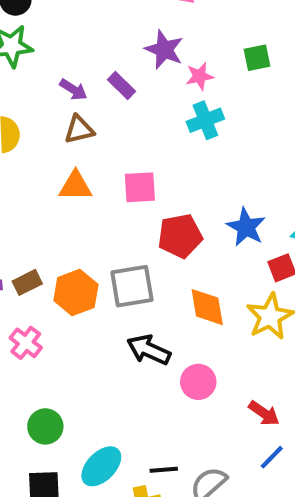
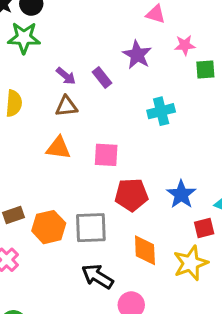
pink star: (200, 76) -> (185, 45), moved

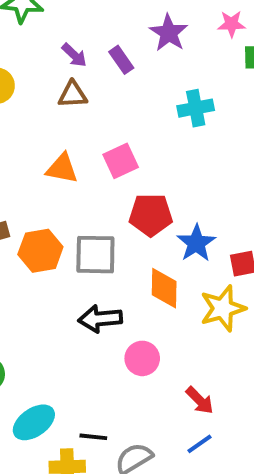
orange triangle: (58, 148) -> (62, 168), moved
pink square: (106, 155) -> (121, 161), turned -32
blue star: (181, 194) -> (196, 243), moved
black arrow: (97, 276) -> (100, 319), turned -40

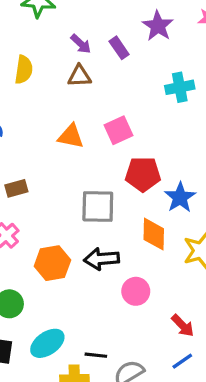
orange hexagon: (40, 251) -> (52, 263), moved

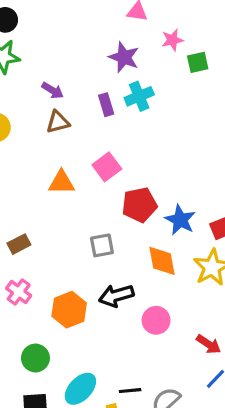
purple rectangle: (119, 48) -> (106, 105), moved, turned 30
cyan cross: (180, 87) -> (139, 96), moved
gray square: (98, 207) -> (102, 245), size x0.7

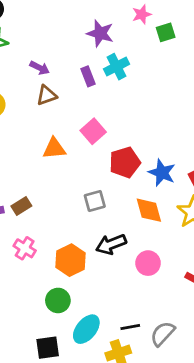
green circle: (35, 358) -> (58, 300), moved

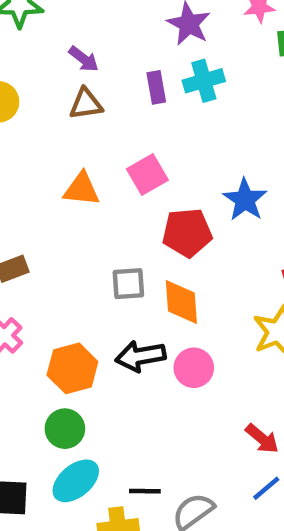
blue star: (162, 173) -> (245, 200), moved
orange diamond: (149, 210) -> (181, 302), moved
pink circle: (148, 263) -> (194, 368), moved
green circle: (58, 300) -> (65, 429), moved

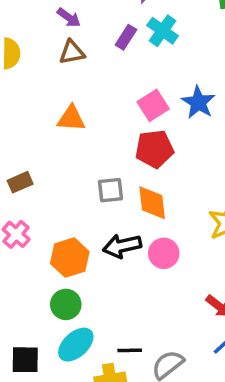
cyan cross: (204, 81) -> (163, 31), turned -36
purple rectangle: (156, 87) -> (126, 37), turned 45
pink square: (147, 175) -> (153, 105), moved
blue star: (245, 200) -> (198, 102), moved

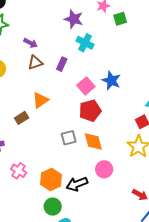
purple rectangle: (126, 37) -> (62, 64), moved
orange triangle: (71, 118) -> (40, 100), turned -30
brown rectangle: (20, 182) -> (22, 118), moved
black arrow: (122, 246) -> (77, 184), moved

